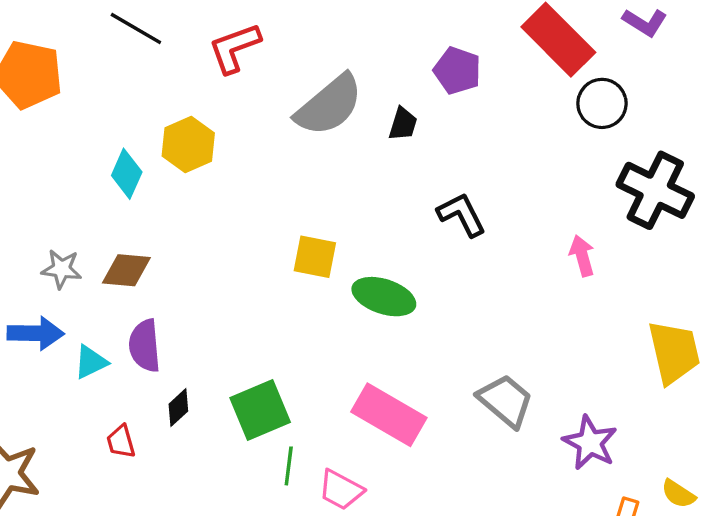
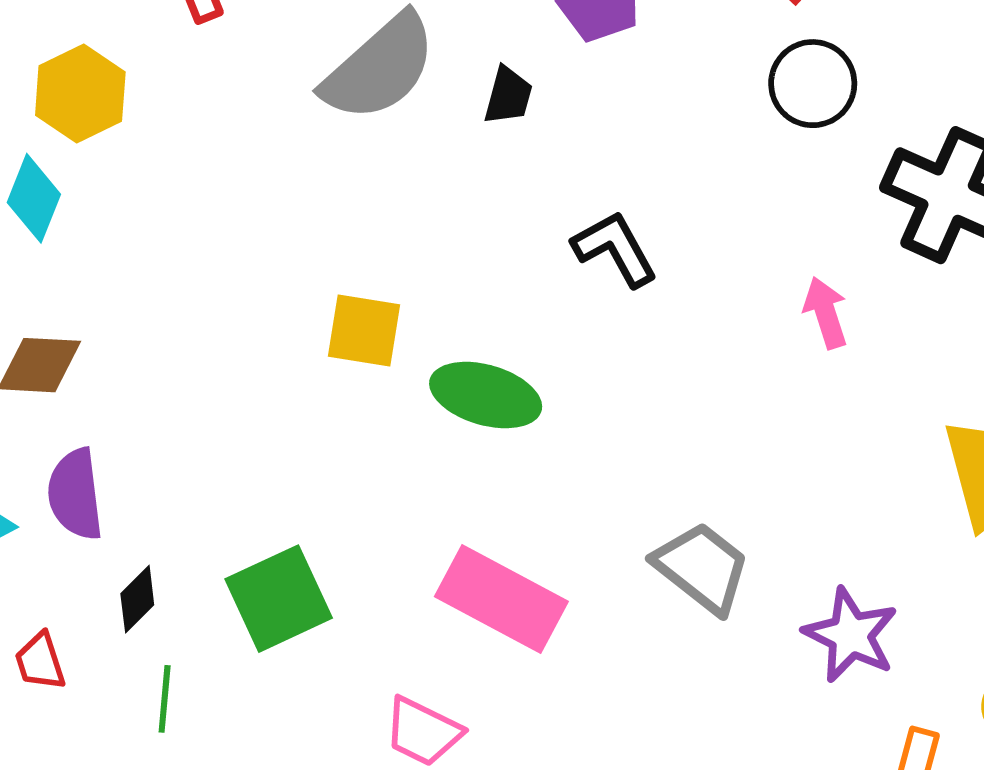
black circle: (602, 103) -> (813, 84), moved
yellow hexagon: (188, 144) -> (80, 94), moved
green line: (289, 466) -> (165, 699), moved

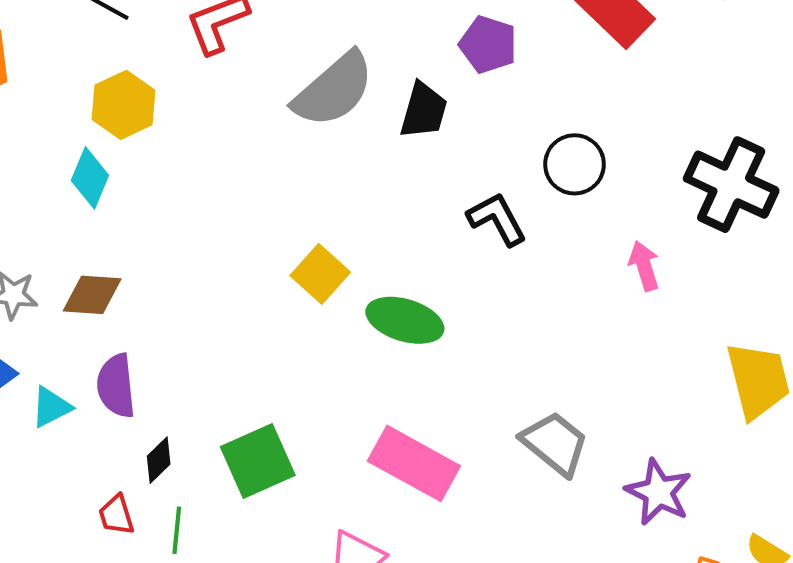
black circle: (813, 84) -> (575, 164), moved
black trapezoid: (508, 96) -> (424, 111), size x1.4
yellow square: (364, 331) -> (320, 274), turned 32
red trapezoid: (40, 661) -> (116, 515), moved

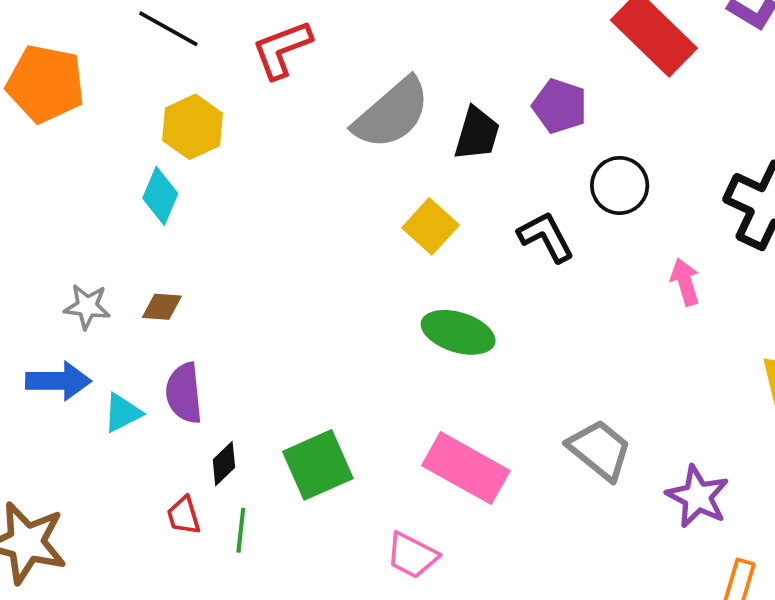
purple pentagon: (488, 44) -> (560, 106), moved
yellow square: (320, 274) -> (430, 226), moved
brown diamond: (92, 295) -> (162, 307), size x0.7

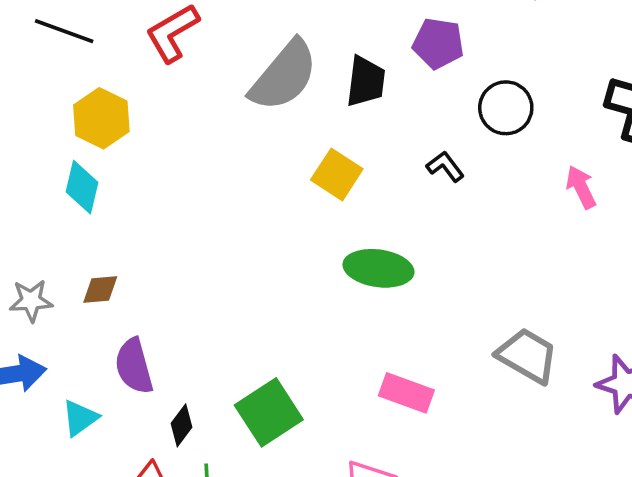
black L-shape: (546, 237) -> (445, 166), size x0.7
cyan triangle: (122, 413) -> (80, 418), moved
pink rectangle: (466, 468) -> (406, 393), size x0.7

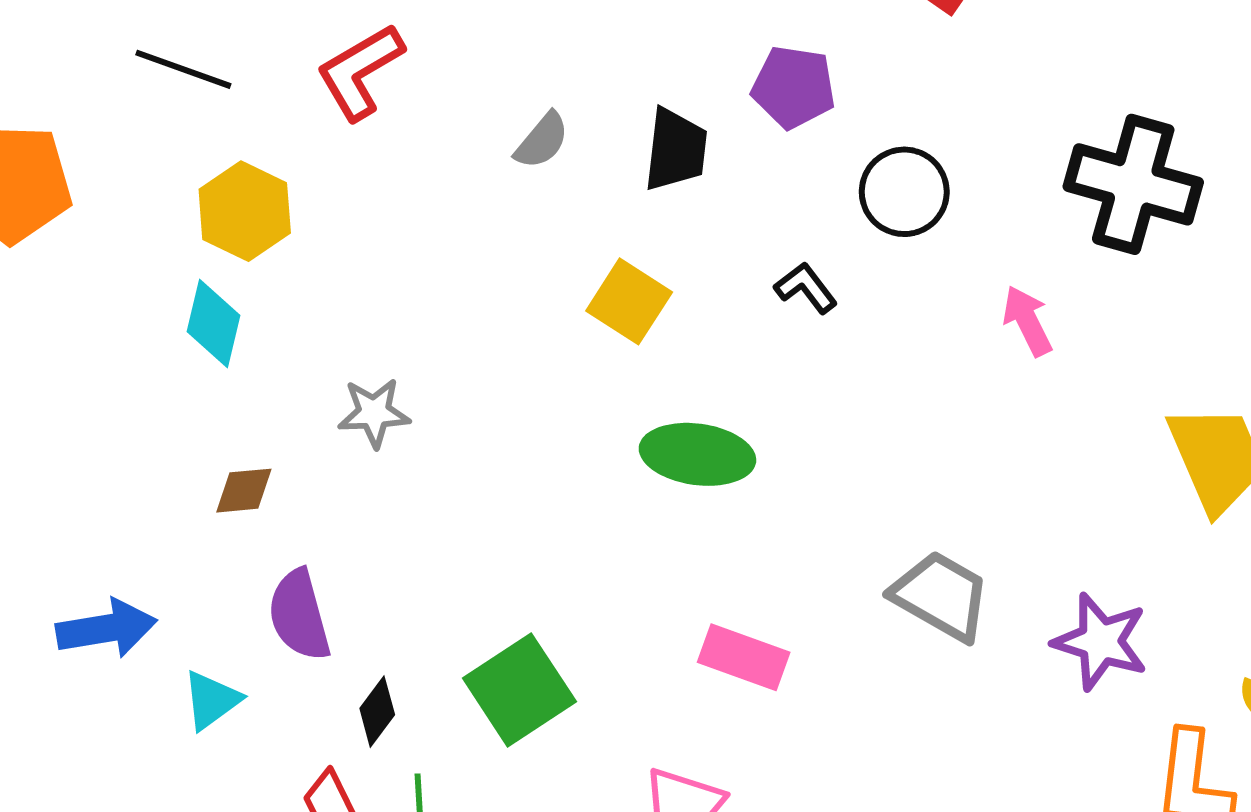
gray semicircle: (284, 76) -> (542, 141), size x0.5
gray star: (31, 301) -> (374, 413), moved

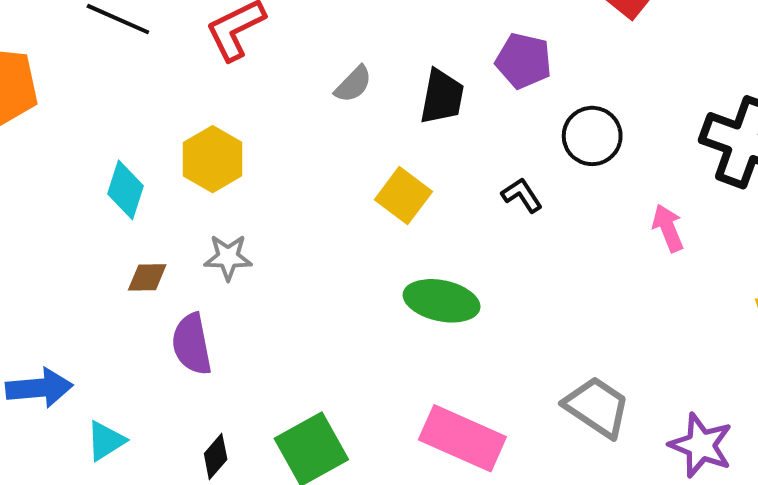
yellow hexagon: (245, 211) -> (213, 159), moved
brown diamond: (244, 491) -> (147, 277), moved
purple semicircle: (299, 615) -> (192, 344), moved
pink rectangle: (744, 657) -> (462, 438), size x1.4

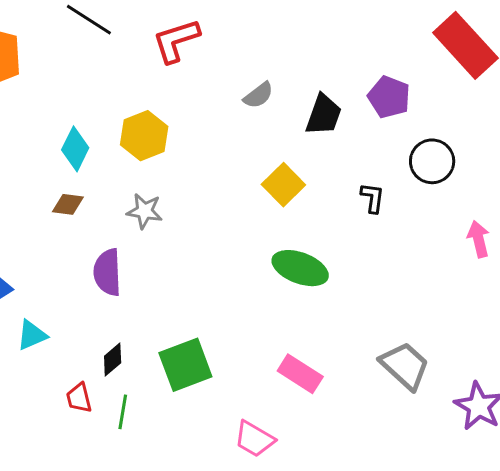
black L-shape: (522, 195) -> (373, 198), turned 32
brown diamond: (147, 277) -> (68, 204), moved
pink rectangle: (462, 438) -> (300, 374), size x0.7

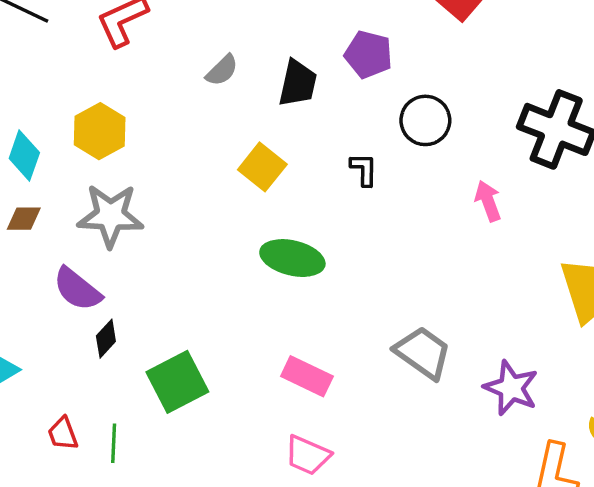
gray star: (145, 211) -> (111, 216), size x1.6
purple semicircle: (107, 272) -> (77, 289), turned -42
black diamond: (113, 359) -> (106, 339), moved
pink trapezoid: (254, 439) -> (308, 455), moved

